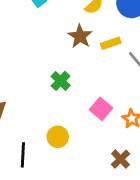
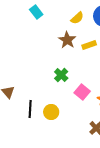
green cross: (61, 81) -> (61, 75), moved
black line: (23, 155) -> (30, 109), moved

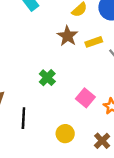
green cross: (61, 75) -> (47, 78), moved
yellow circle: (51, 112) -> (65, 134), moved

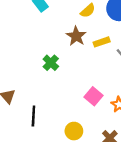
green cross: (47, 78) -> (51, 63), moved

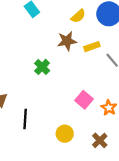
brown star: (76, 36) -> (67, 41), turned 30

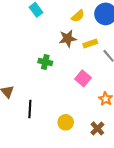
green cross: (42, 67) -> (45, 62), turned -32
pink square: (84, 100) -> (83, 78), moved

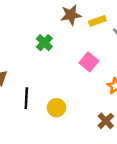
green cross: (45, 62) -> (44, 43), turned 32
yellow circle: (66, 122) -> (56, 108), moved

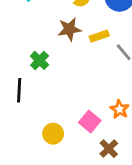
pink square: (89, 62) -> (90, 121), moved
black line: (26, 98) -> (19, 90), moved

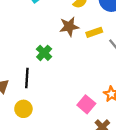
yellow circle: (53, 134) -> (23, 109), moved

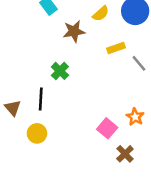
brown star: (69, 27) -> (74, 31), moved

